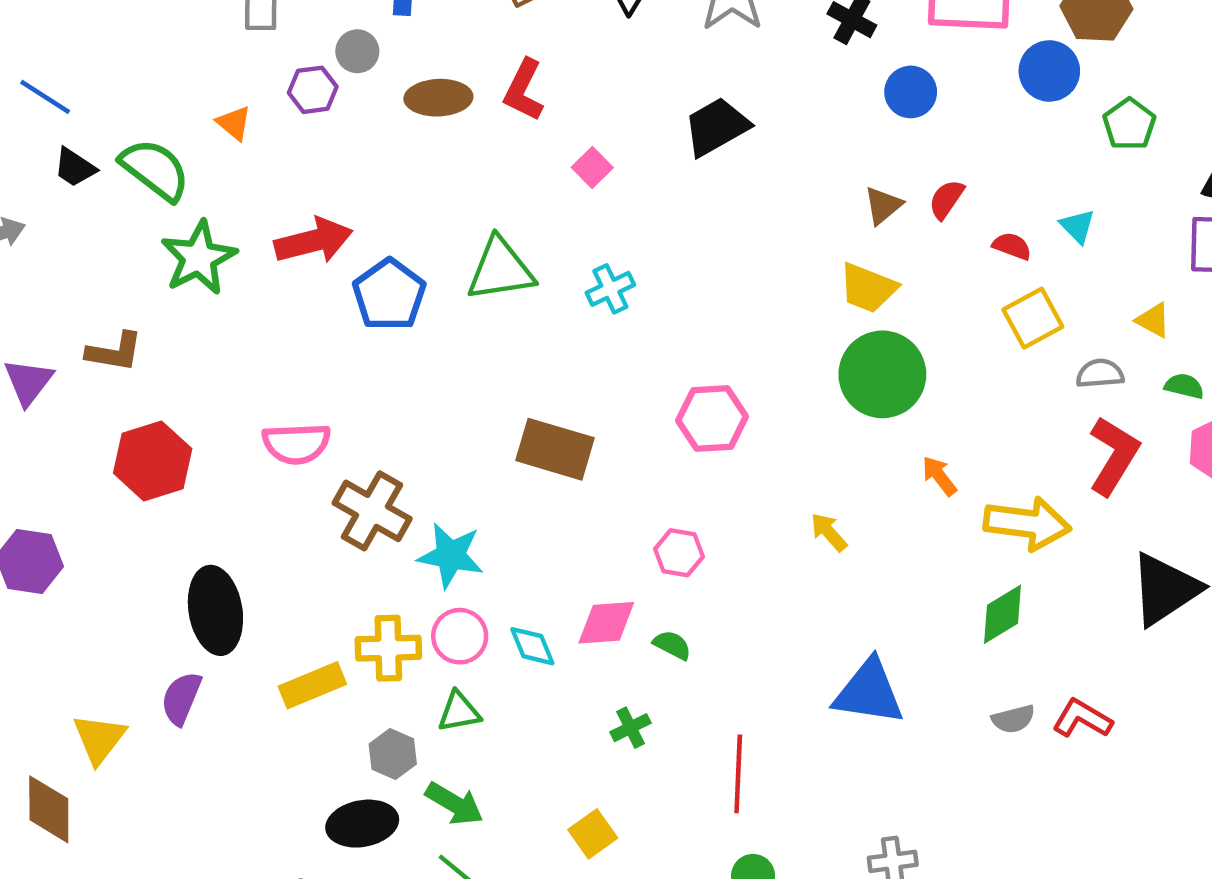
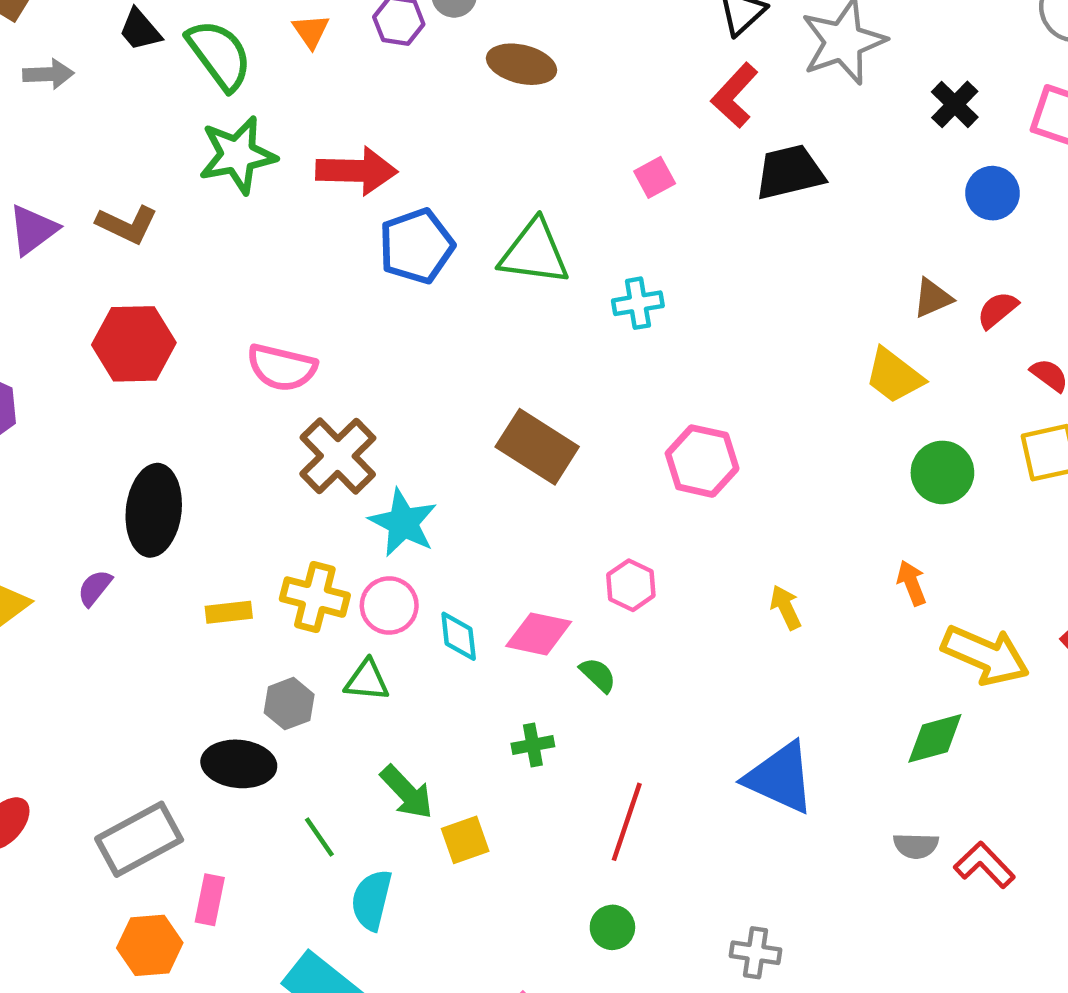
red L-shape: (524, 90) -> (735, 95), moved
green circle: (882, 374) -> (942, 472), moved, size x0.7
yellow rectangle: (312, 685) -> (229, 612), size x0.7
purple semicircle: (181, 698) -> (95, 588), size x0.7
green arrow: (454, 804) -> (407, 792), moved

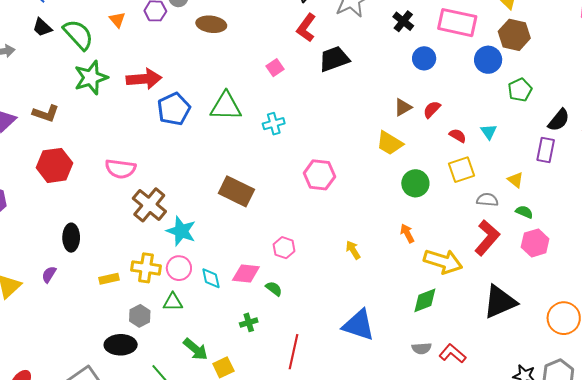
pink hexagon: (702, 461) -> (319, 175), moved
black ellipse: (154, 510) -> (71, 238), size x0.7

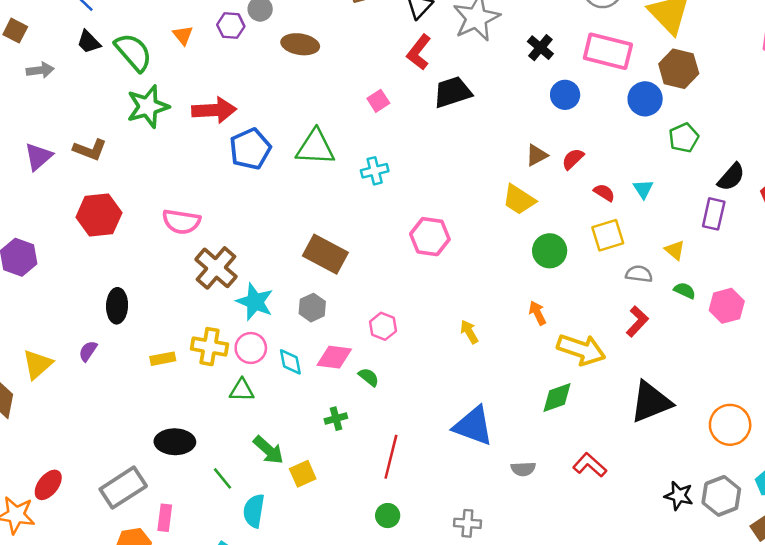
red L-shape: (487, 238) -> (637, 321), size x0.7
pink hexagon: (535, 243) -> (727, 306), moved
gray hexagon: (140, 316) -> (312, 308), moved
gray semicircle: (422, 348) -> (523, 469), moved

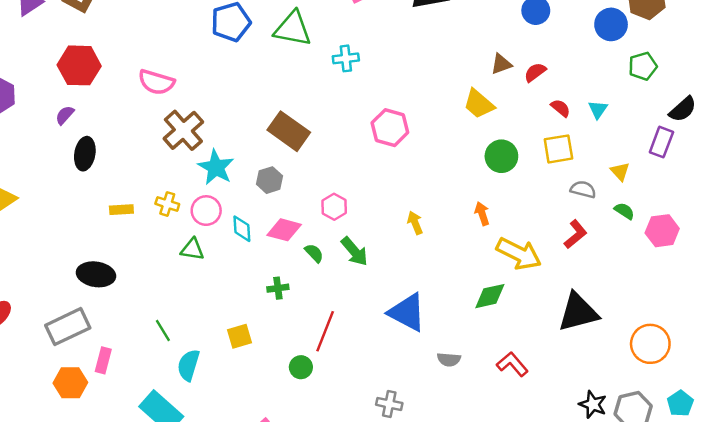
yellow cross: (210, 347) -> (167, 204), size x0.7
purple semicircle: (88, 351) -> (65, 115), moved
black ellipse: (175, 442) -> (96, 274), moved
green arrow: (268, 450) -> (354, 251), moved
green circle: (388, 516) -> (301, 367), moved

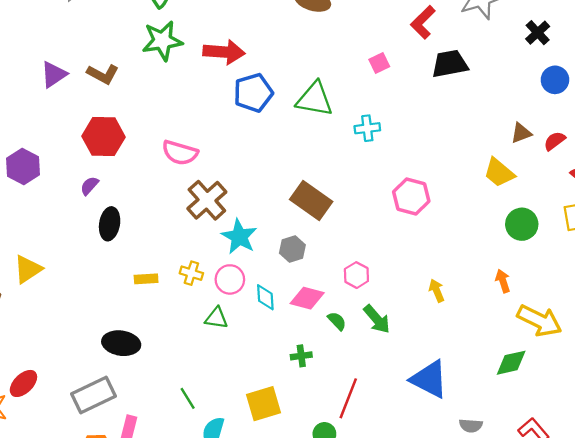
yellow square: (239, 336) -> (263, 404), size x1.4

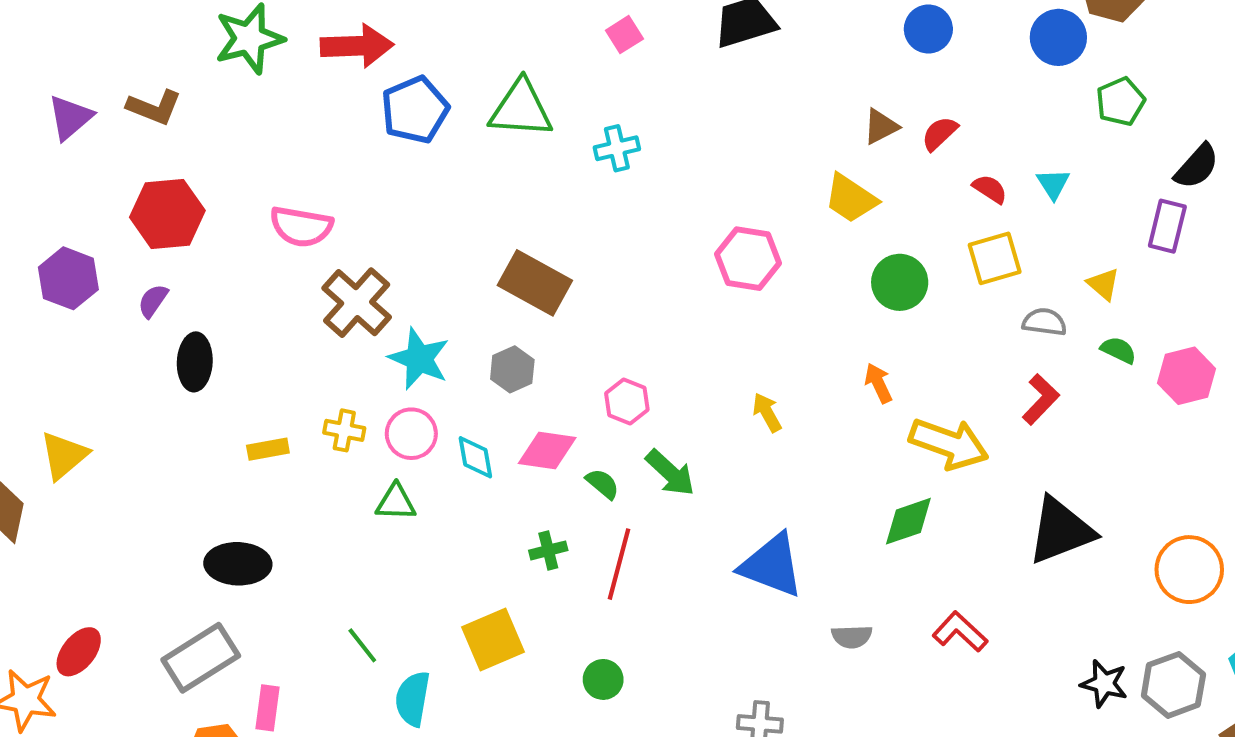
purple hexagon: (23, 167) -> (68, 278), moved
pink hexagon: (411, 197) -> (748, 259), moved
red line: (348, 398) -> (619, 564), moved

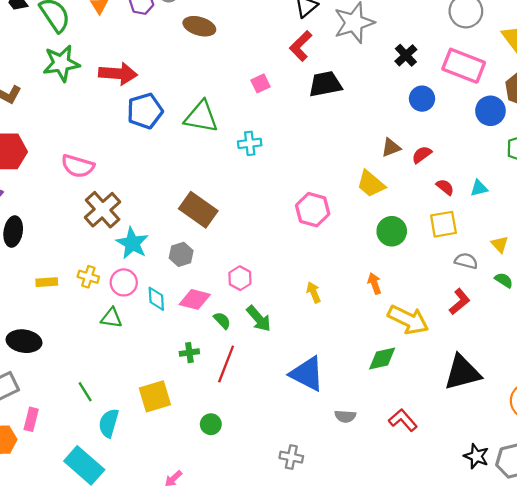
cyan triangle: (1053, 184) -> (479, 188), turned 42

